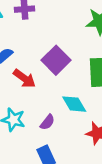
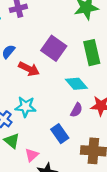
purple semicircle: (47, 122) -> (76, 110), moved

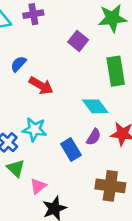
purple square: (54, 48) -> (78, 41), moved, size x0.7
blue rectangle: (60, 134) -> (71, 150), moved

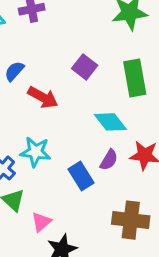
purple square: (78, 41) -> (85, 67), moved

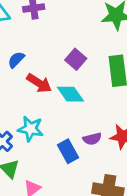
cyan diamond: (110, 122) -> (70, 94), moved
purple semicircle: (109, 160) -> (92, 139), turned 42

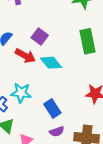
purple square: (76, 59) -> (40, 36), moved
purple semicircle: (92, 139) -> (57, 131), moved

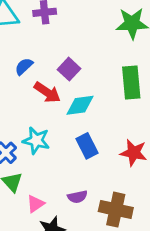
cyan diamond: (51, 63) -> (80, 105), turned -65
blue rectangle: (52, 109) -> (87, 146), moved

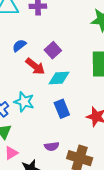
pink triangle: (35, 204) -> (11, 153), moved

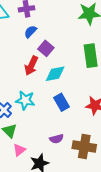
blue semicircle: (19, 46) -> (30, 32), moved
red arrow: (35, 66) -> (31, 66), turned 84

